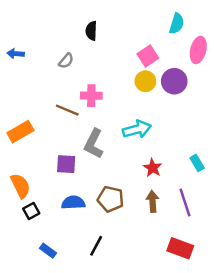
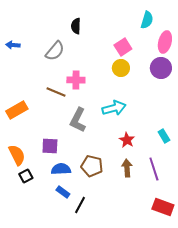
gray semicircle: (66, 61) -> (55, 51), size x1.5
purple circle: (174, 81) -> (161, 68), moved
purple square: (66, 164) -> (50, 146), moved
red rectangle: (180, 248) -> (163, 207), moved
blue rectangle: (48, 251) -> (63, 192), moved

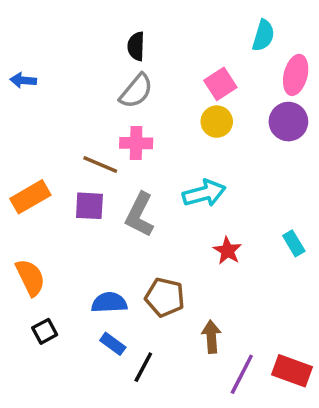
gray semicircle: (55, 51) -> (136, 91), moved
purple square: (50, 146) -> (89, 206), moved
brown arrow: (127, 168) -> (211, 337), moved
purple line: (154, 169) -> (242, 374), moved, turned 45
black square: (26, 176) -> (45, 331), moved

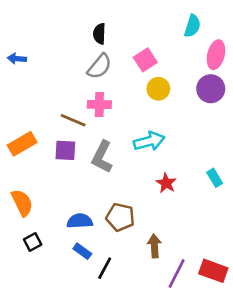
pink square: (220, 84) -> (145, 60), moved

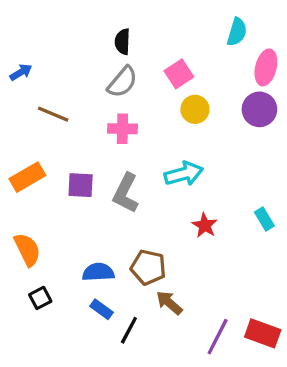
blue arrow: (17, 59) -> (21, 72), turned 144
brown line: (73, 120) -> (53, 114), moved
brown arrow: (154, 246) -> (169, 303), moved, turned -45

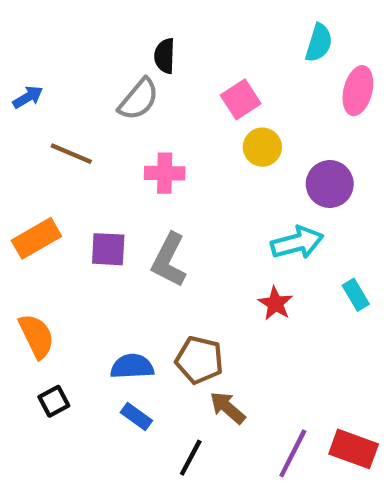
gray semicircle: (122, 82) -> (139, 99), moved
purple circle: (259, 109) -> (330, 184), moved
cyan arrow: (184, 174) -> (297, 243), moved
black line: (129, 330) -> (191, 458), moved

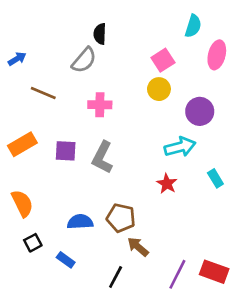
pink square: (241, 99) -> (163, 60), moved
blue rectangle: (136, 416) -> (66, 260), moved

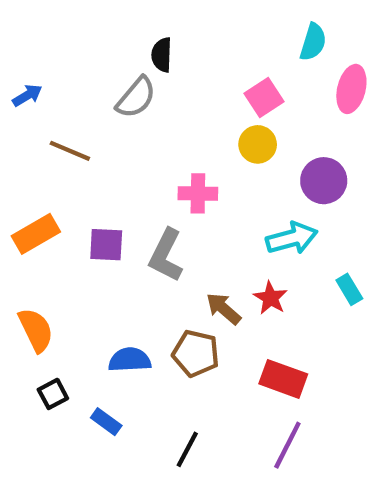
pink cross: (100, 105) -> (198, 193), moved
brown arrow: (138, 247) -> (223, 309), moved
red rectangle: (214, 272) -> (283, 379), moved

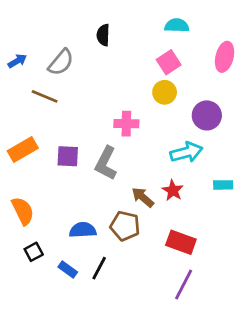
cyan semicircle: (313, 42) -> (177, 25), moved, turned -105
gray semicircle: (136, 97) -> (61, 62), moved
cyan rectangle: (349, 289) -> (223, 185), turned -60
black line: (187, 449) -> (99, 268), moved

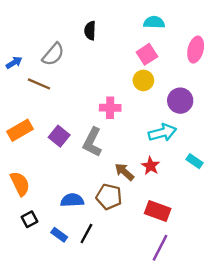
blue arrow: (17, 61) -> (14, 63), moved
purple square: (68, 156) -> (59, 136), turned 36
cyan rectangle: (223, 185) -> (194, 161), turned 35

